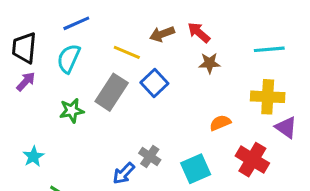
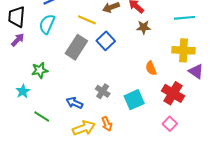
green star: (72, 111) -> (40, 70), moved
orange semicircle: (220, 123) -> (151, 68), turned -88
blue arrow: (124, 173) -> (74, 103), moved, turned 70

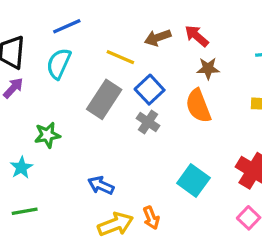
orange semicircle: (151, 68) -> (198, 106), moved, size x1.5
gray cross: (103, 91) -> (148, 122), moved
cyan square: (134, 100) -> (193, 180), turned -30
green line: (42, 116) -> (25, 211), moved, turned -42

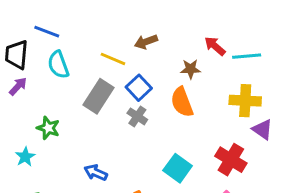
blue line: (67, 26) -> (47, 32), moved, turned 45
red arrow: (197, 36) -> (215, 46), moved
cyan semicircle: (59, 64) -> (58, 65), turned -44
green star: (47, 135) -> (48, 128), turned 30

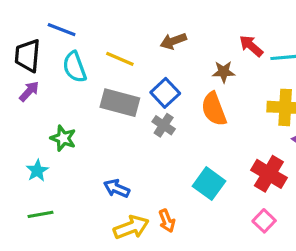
yellow line: (113, 59) -> (120, 59), moved
gray rectangle: (99, 96) -> (120, 103), turned 72

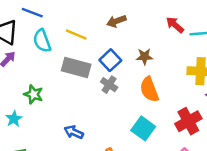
brown star: (224, 72) -> (144, 57), moved
orange semicircle: (214, 109) -> (149, 89), moved
red cross: (269, 174) -> (188, 121), turned 30

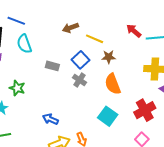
brown arrow: (116, 21) -> (70, 28), moved
yellow line: (76, 35) -> (95, 39), moved
gray rectangle: (76, 68) -> (52, 66), size x0.6

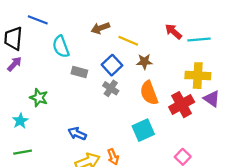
cyan semicircle: (24, 44) -> (61, 47), moved
red cross: (145, 110) -> (182, 105), moved
cyan square: (108, 116) -> (143, 130), turned 30

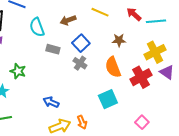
brown arrow: (100, 28) -> (68, 20), moved
yellow line: (128, 41) -> (100, 12), moved
brown star: (144, 62) -> (119, 40), moved
yellow cross: (198, 76) -> (155, 52), turned -30

